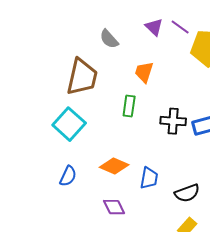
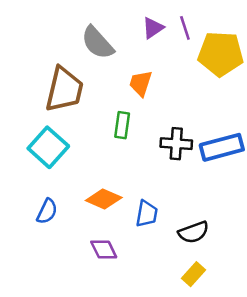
purple triangle: (154, 27) -> (153, 28), turned 42
purple line: (180, 27) -> (185, 28), turned 36
gray semicircle: (109, 39) -> (98, 43), size x1.4

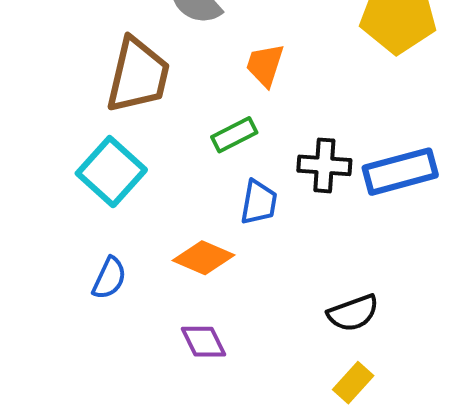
green rectangle: (122, 125) -> (234, 135), turned 55
blue trapezoid: (147, 214) -> (259, 202), moved

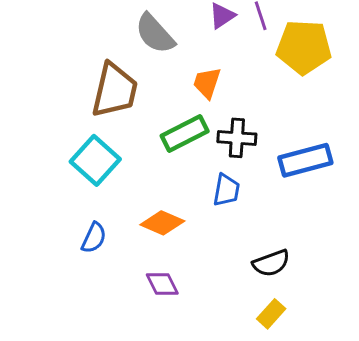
green rectangle: (234, 135) -> (185, 133), size x1.4
black cross: (324, 165) -> (237, 138), moved
blue trapezoid: (259, 202) -> (226, 190), moved

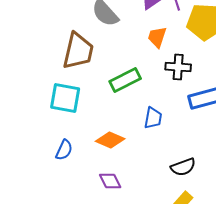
orange trapezoid: (207, 83) -> (157, 37), moved
black cross: (237, 138) -> (178, 67), moved
cyan square: (95, 160) -> (65, 98), turned -32

